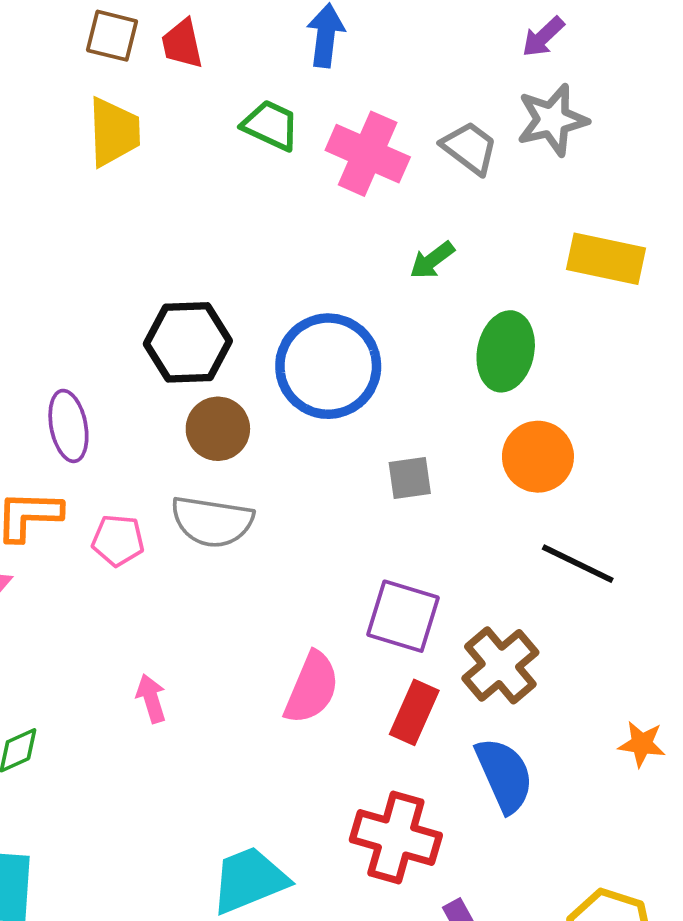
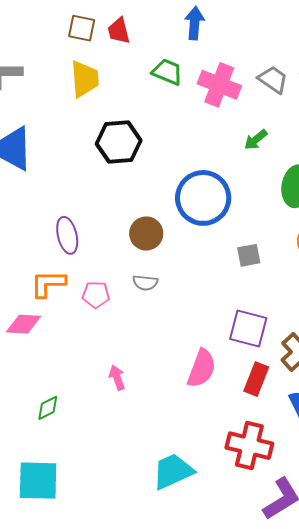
black hexagon: (188, 342) -> (119, 142), moved
gray semicircle: (212, 522) -> (145, 283), size x0.6

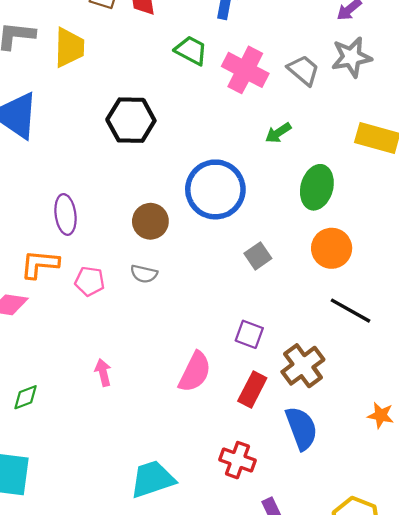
yellow trapezoid: (85, 79) -> (69, 47), moved
gray square: (249, 255) -> (258, 256), turned -30
purple square: (248, 328) -> (249, 334), size x0.7
red cross: (249, 446) -> (237, 460), size x0.7

